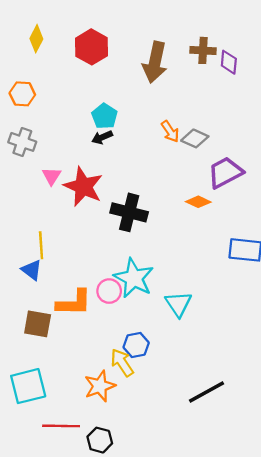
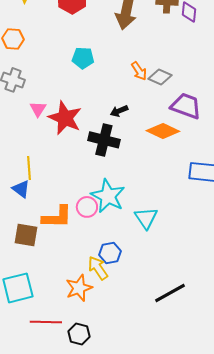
cyan pentagon: (104, 116) -> (83, 58), turned -30
black arrow: (102, 137) -> (119, 111), moved
purple trapezoid: (225, 173) -> (186, 106), turned 48
orange diamond: (198, 202) -> (163, 131), size x1.5

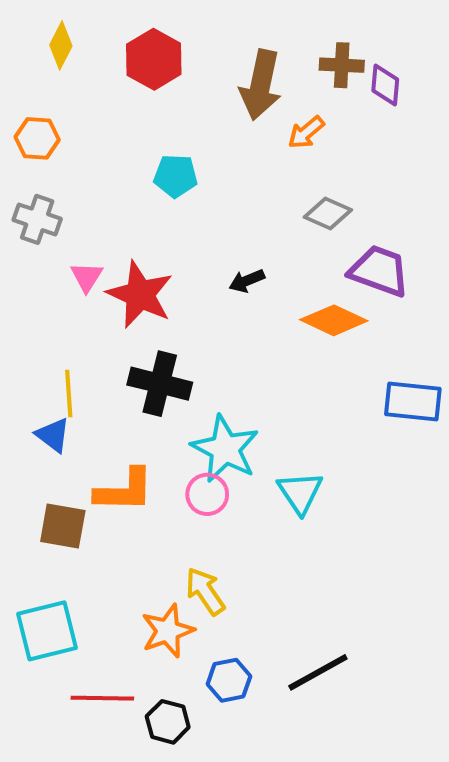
orange arrow: (139, 71) -> (306, 132), moved, turned 84
black cross: (104, 140) -> (160, 384), moved
pink circle: (87, 207) -> (207, 494), moved
blue hexagon: (110, 253) -> (229, 680), moved
black line: (170, 293) -> (318, 672), moved

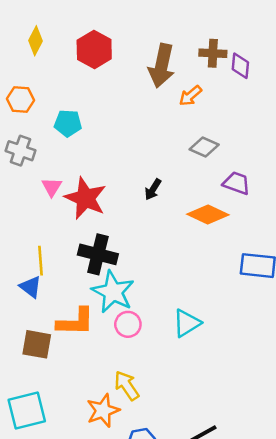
cyan pentagon: (176, 176) -> (68, 123), moved
purple trapezoid: (379, 271) -> (237, 183), size x0.7
black arrow: (247, 281) -> (153, 189), turned -35
cyan star: (225, 449) -> (113, 292), moved
cyan triangle: (300, 492) -> (187, 323), turned 32

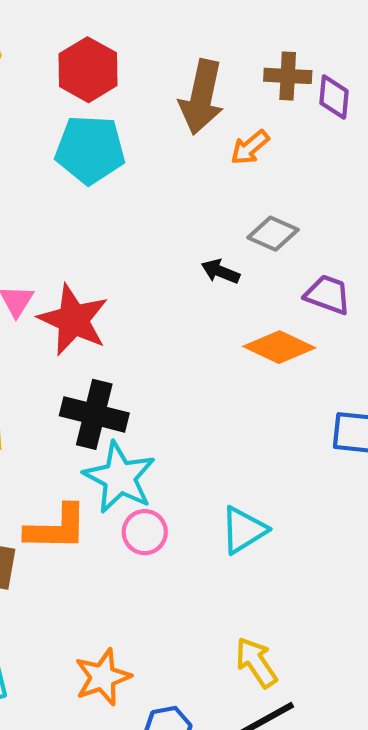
cyan pentagon: (68, 123) -> (90, 150), moved, size x1.5
black arrow: (153, 189) -> (220, 271), moved, turned 80
yellow arrow: (127, 386) -> (256, 662), moved

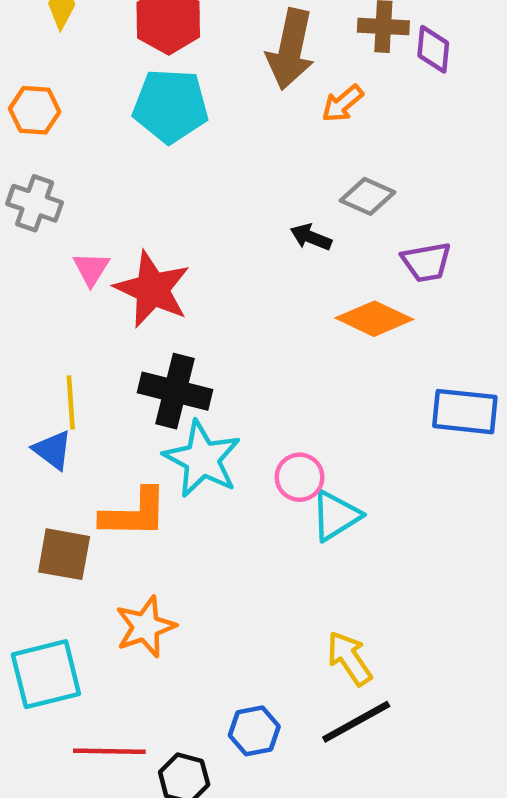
purple trapezoid: (328, 295) -> (426, 262), turned 150
pink circle: (145, 532) -> (300, 477), moved
orange star: (103, 677) -> (146, 627), moved

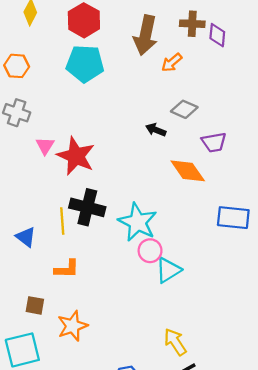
orange diamond: (374, 319) -> (188, 171), turned 30
yellow line: (71, 402) -> (62, 221), moved
cyan star: (202, 459) -> (138, 222), moved
orange L-shape: (134, 513) -> (67, 269), size x0.7
brown square: (64, 554) -> (35, 305), moved, size x0.7

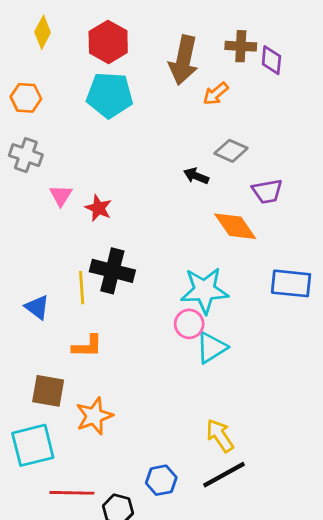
red star: (76, 156) -> (98, 208), size x0.6
cyan star: (138, 222) -> (204, 290), moved, turned -30
brown square: (35, 305) -> (48, 391), size x1.4

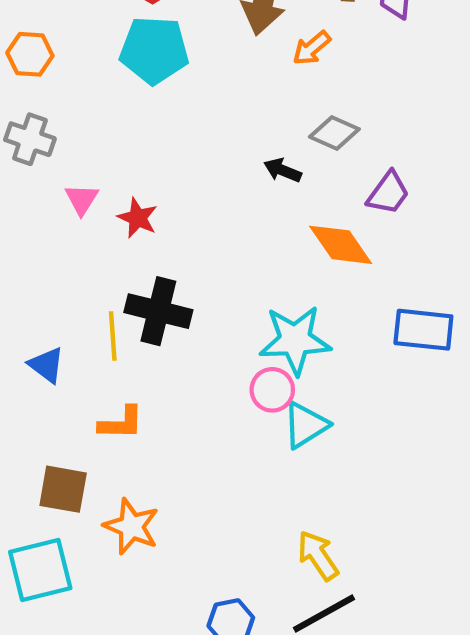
purple trapezoid: (267, 191) -> (388, 193), turned -44
orange star: (94, 416) -> (131, 527), turned -30

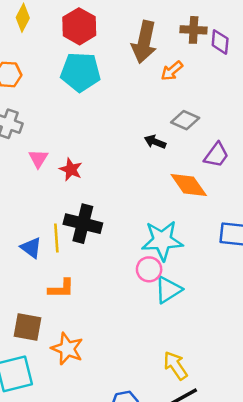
blue triangle: (47, 365) -> (31, 248), moved

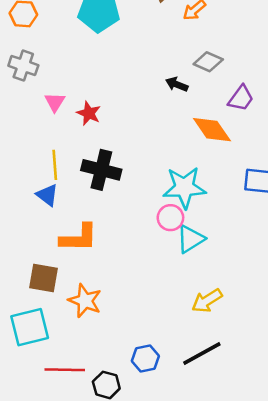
yellow line: (56, 238) -> (55, 165), moved
orange L-shape: (61, 289) -> (79, 238), size x1.4
yellow arrow: (175, 366) -> (207, 301), moved, turned -88

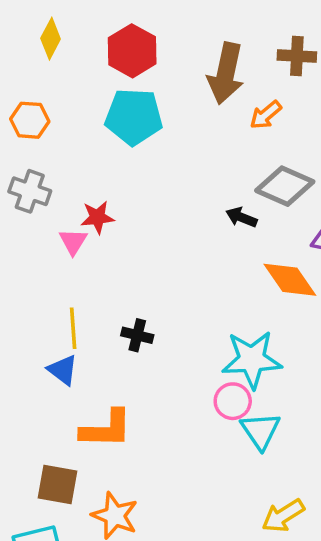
gray diamond: (208, 62) -> (285, 186), size x1.4
red star: (89, 113) -> (97, 217), moved, turned -30
black cross: (101, 170) -> (137, 335), size x0.6
cyan triangle: (191, 239) -> (260, 431), turned -32

